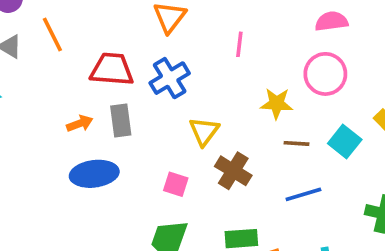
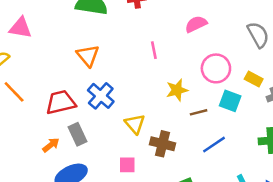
pink line: (239, 44) -> (154, 50), moved
pink circle: (325, 74) -> (216, 68), moved

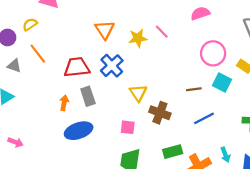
pink line: (154, 50) -> (162, 32), turned -40
yellow star: (177, 90) -> (138, 38), moved
orange arrow: (51, 145) -> (64, 103), turned -48

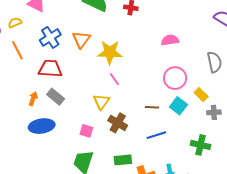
pink line: (162, 32) -> (114, 79), moved
yellow star: (138, 38) -> (110, 52), size x1.4
blue cross: (112, 66) -> (50, 37), moved
gray rectangle: (88, 96) -> (56, 97), turned -42

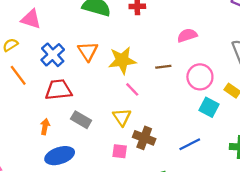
gray rectangle: (56, 97) -> (81, 120), moved
brown line: (152, 107) -> (163, 67), moved
pink square: (86, 131) -> (120, 151), moved

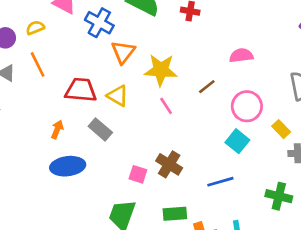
blue cross: (53, 55) -> (99, 23), moved, turned -30
brown line: (163, 67) -> (207, 87), turned -42
cyan square: (209, 107) -> (237, 141), moved
yellow triangle: (122, 117) -> (118, 96), moved, turned -36

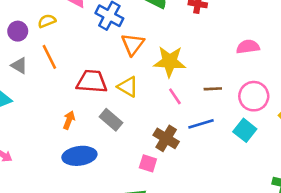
brown line: (207, 87) -> (213, 89), moved, turned 36
brown cross: (169, 164) -> (166, 138), moved
blue line: (220, 182) -> (201, 124), moved

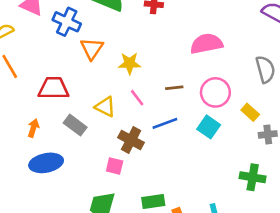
pink semicircle: (248, 47) -> (206, 44), size x1.4
yellow star: (170, 61) -> (130, 63), size x0.7
yellow triangle: (128, 87) -> (105, 107), moved

